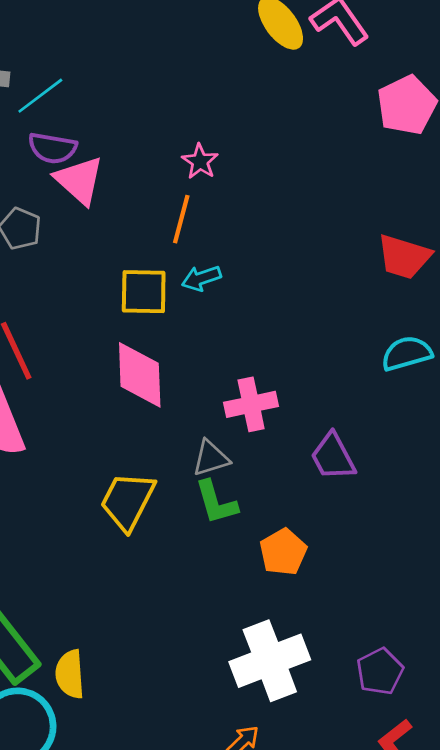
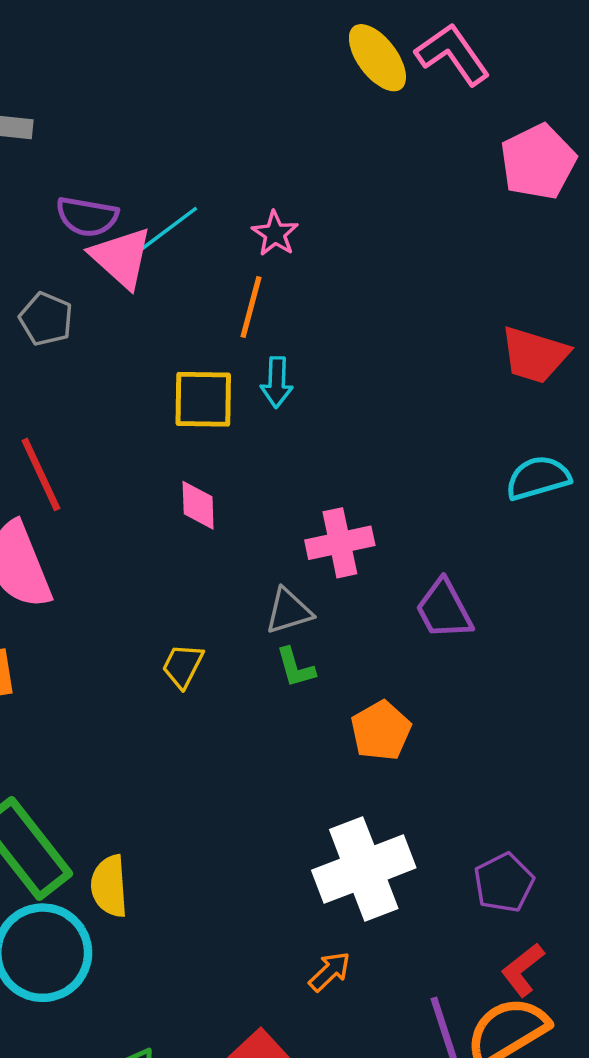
cyan line: (40, 96) -> (169, 228), moved
cyan arrow: (201, 278) -> (277, 382), turned -69
pink diamond: (140, 375) -> (198, 505), size x0.6
yellow trapezoid: (128, 501) -> (183, 666), size x0.6
green L-shape: (216, 502) -> (295, 667), size x0.7

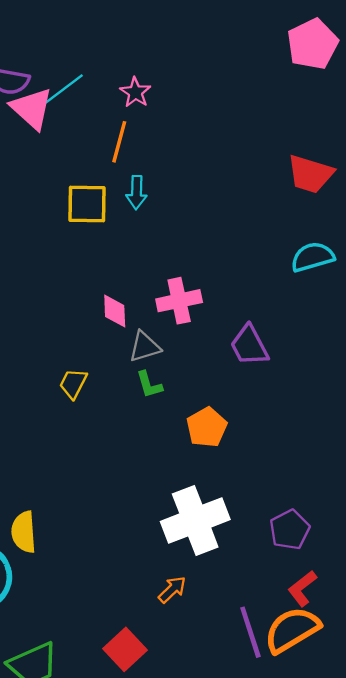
pink diamond: (198, 505) -> (115, 311), moved

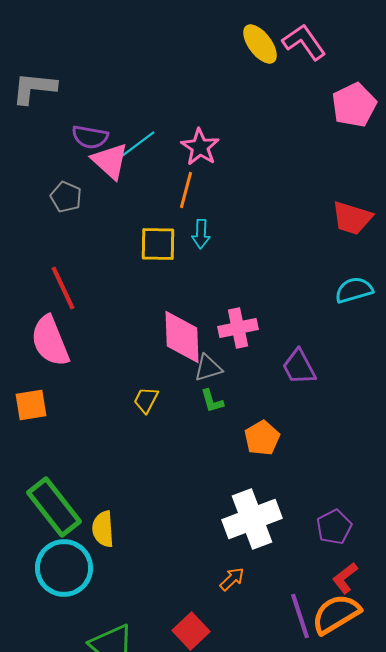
pink star: (135, 92) -> (200, 147), size x1.4
pink diamond: (115, 311) -> (182, 337), size x1.8

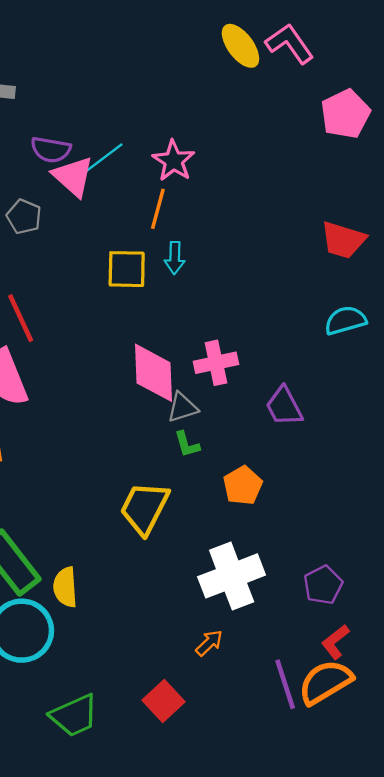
yellow trapezoid: (146, 400) -> (145, 508), moved, size x1.8

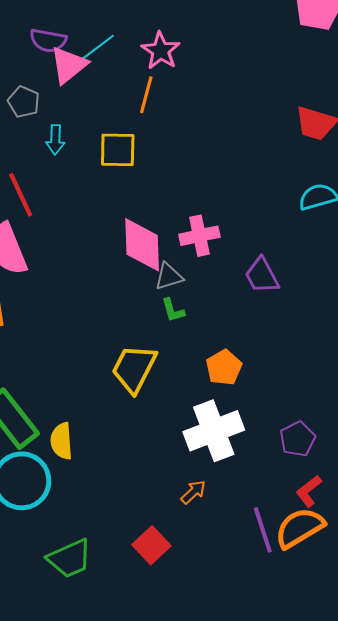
pink triangle: (73, 176) -> (69, 65), turned 39
cyan arrow: (175, 258) -> (55, 140), moved
orange pentagon: (243, 486) -> (224, 367), moved

